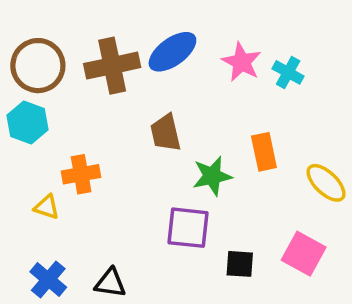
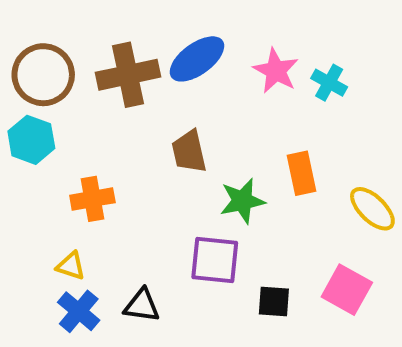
yellow triangle: (47, 207) -> (71, 266), moved
blue cross: (48, 279) -> (79, 311), moved
black triangle: (110, 283) -> (142, 305), moved

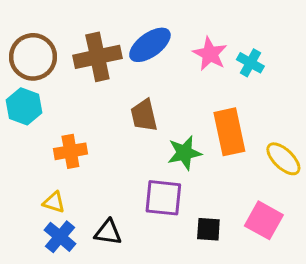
orange rectangle: (301, 173) -> (229, 132), size x1.4

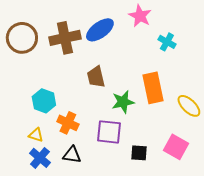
pink star: (210, 54) -> (140, 16), moved
cyan hexagon: (24, 106) -> (44, 101), moved
orange cross: (70, 151) -> (68, 123), moved, turned 35

